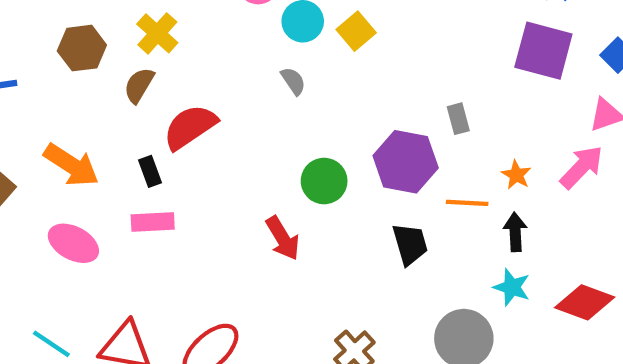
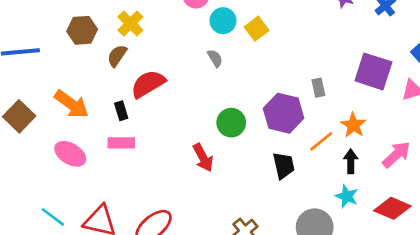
purple square: (543, 51) -> (373, 71), moved
pink arrow: (582, 167) -> (396, 155), moved
orange star: (516, 175) -> (353, 125), size x1.4
orange line: (467, 203) -> (321, 141), turned -45

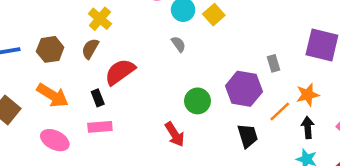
brown hexagon: (82, 30) -> (50, 49), moved
orange star: (353, 125) -> (308, 95), turned 30

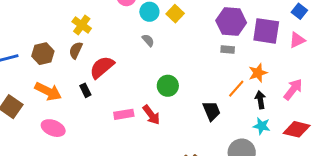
gray rectangle: (274, 63) -> (228, 49), turned -64
purple hexagon: (244, 89) -> (231, 22), moved
pink rectangle: (100, 127) -> (124, 114), moved

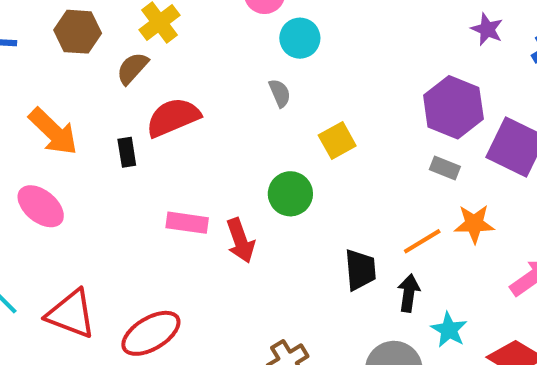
yellow square: (175, 14) -> (337, 140), moved
gray rectangle: (228, 49) -> (445, 168), moved
brown hexagon: (43, 54) -> (78, 32), moved
black arrow: (260, 100) -> (409, 293), moved

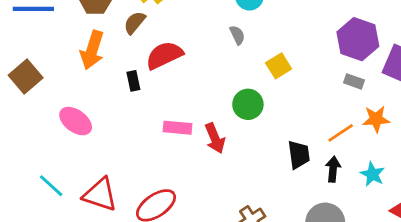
orange arrow: (53, 132) -> (92, 50), moved, turned 66
cyan star: (449, 330) -> (372, 174), moved

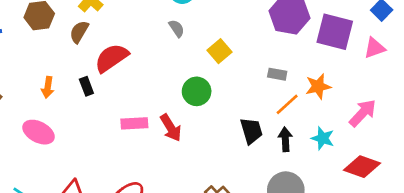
orange arrow: (92, 50) -> (48, 87), moved, size x0.6
gray rectangle: (354, 81) -> (277, 74), moved

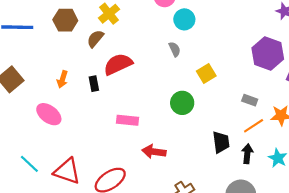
red arrow: (171, 128) -> (154, 152), moved, turned 120

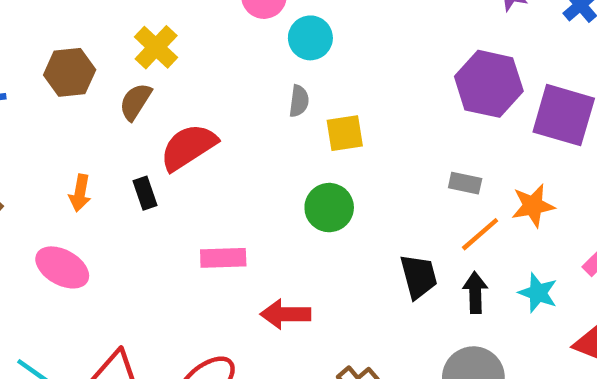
gray semicircle: (175, 49) -> (299, 101), turned 40
yellow square: (206, 73) -> (345, 133), moved, turned 30

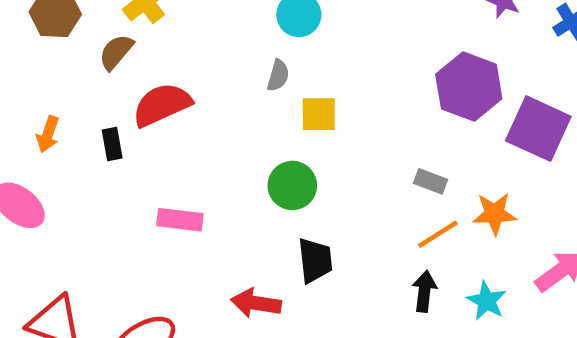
black trapezoid: (419, 276) -> (315, 260), moved
red arrow: (285, 314) -> (256, 303), moved

